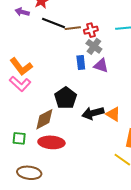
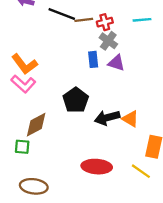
brown diamond: (44, 119) -> (36, 125), moved
red ellipse: (51, 142) -> (97, 167), moved

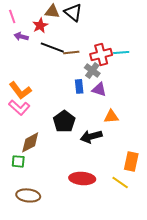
red cross: (105, 22) -> (101, 54), moved, size x1.5
orange triangle: (130, 119) -> (111, 116), moved, turned -35

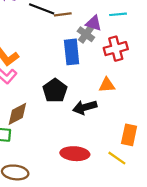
red cross: (101, 54) -> (116, 49), moved
blue rectangle: (79, 86) -> (72, 52), size x1.6
purple triangle: (99, 89) -> (94, 23), moved

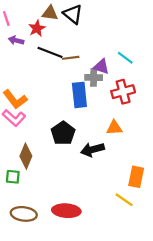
cyan line: (118, 14) -> (125, 58), turned 42
gray cross: (86, 34) -> (94, 77), turned -35
brown diamond: (17, 114) -> (26, 156), turned -40
red ellipse: (75, 154) -> (66, 211), moved

